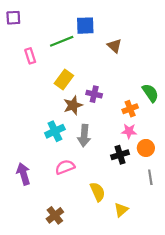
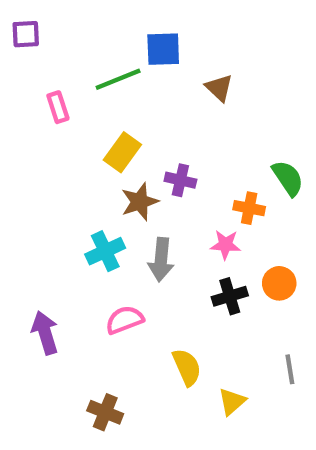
orange cross: (130, 109) -> (249, 208), turned 32
pink star: (129, 131) -> (226, 245), moved
gray line: (150, 177) -> (290, 369), moved
brown cross: (55, 215) -> (105, 412), turned -30

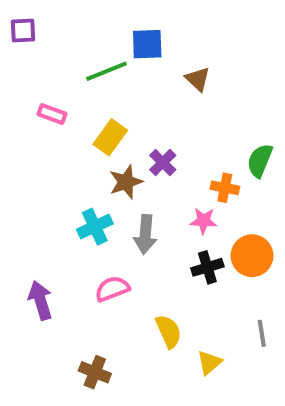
pink rectangle: (58, 107) -> (52, 114), moved, turned -52
green semicircle: (288, 178) -> (260, 161), turned -124
purple cross: (180, 180) -> (163, 163), turned 32
orange circle: (279, 283) -> (252, 256), size x1.4

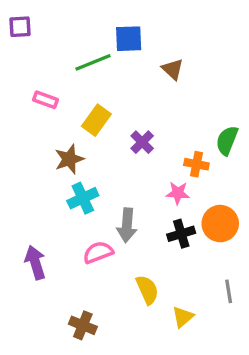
brown star: (126, 182) -> (69, 159), moved
gray arrow: (145, 234) -> (127, 225), moved

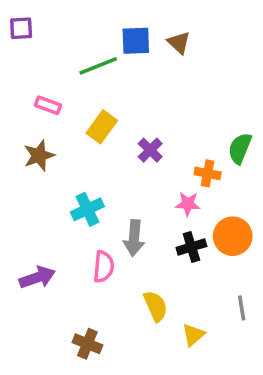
brown triangle: (173, 69) -> (179, 43), moved
brown star: (69, 159) -> (39, 155), moved
pink semicircle: (98, 252) -> (104, 267), turned 116
purple arrow: (35, 263) -> (37, 277), turned 88

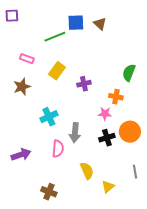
green semicircle: (240, 148) -> (129, 73), moved
purple cross: (150, 150) -> (84, 84), turned 32

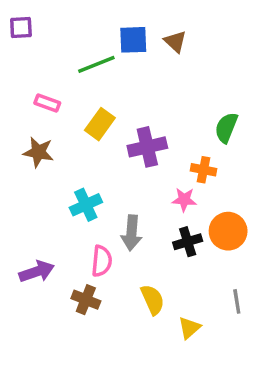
purple cross: (84, 84) -> (147, 147), size x1.5
brown star: (22, 87) -> (38, 152), turned 30
brown cross: (49, 192) -> (86, 300), moved

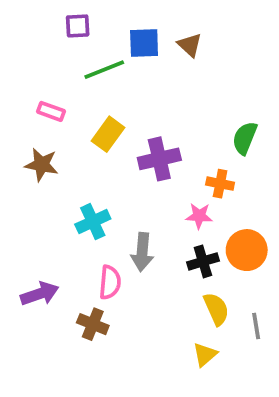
purple square: (21, 28) -> (78, 26), moved
yellow semicircle: (153, 300) -> (216, 309), moved

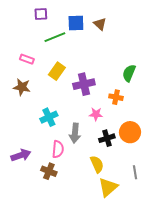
pink star: (199, 216) -> (96, 114), moved
yellow semicircle: (216, 309) -> (97, 164), moved
yellow triangle: (205, 355) -> (108, 187), size x1.5

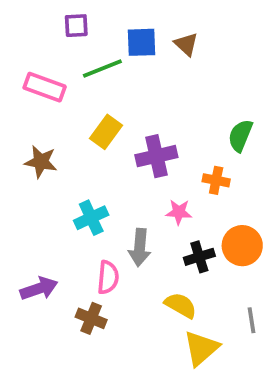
pink rectangle: (27, 59) -> (45, 87), moved, size x1.5
yellow semicircle: (97, 164) -> (181, 305), turned -36

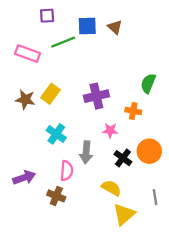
yellow rectangle: (106, 132) -> (51, 94), moved
cyan cross: (91, 218) -> (56, 134), turned -30
black cross: (199, 257) -> (123, 158), turned -36

